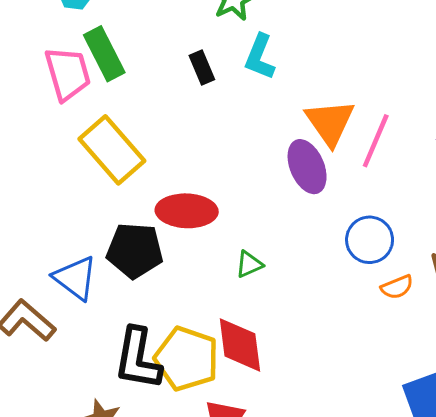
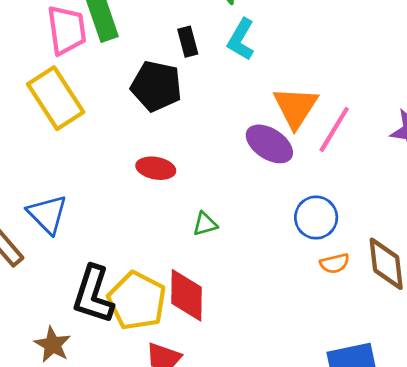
yellow rectangle: (112, 150) -> (56, 98), moved
purple ellipse: (307, 167) -> (269, 144), turned -42
red ellipse: (187, 211) -> (156, 168), size x0.7
black pentagon: (135, 250) -> (156, 86), moved

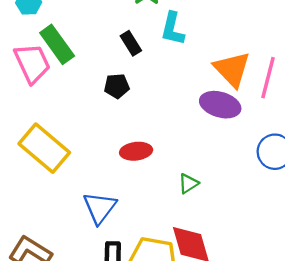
black pentagon: (156, 86) -> (117, 86), size x0.6
yellow rectangle: (56, 98) -> (44, 148), moved
blue triangle: (47, 214) -> (100, 208), moved, turned 39

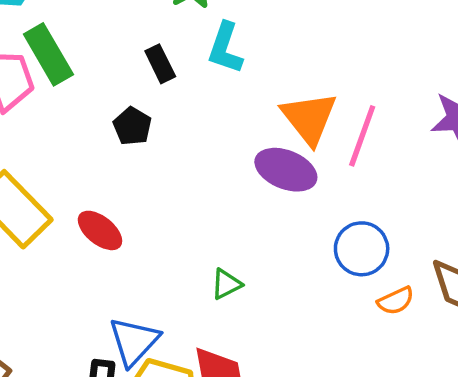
black pentagon: (117, 86) -> (132, 126), turned 30
red ellipse: (136, 151) -> (100, 230), moved, turned 40
blue triangle: (100, 208) -> (134, 341), moved

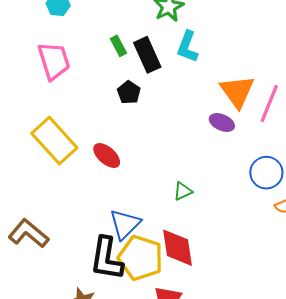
green rectangle: (48, 54) -> (118, 46), moved, size x0.6
black rectangle: (160, 64) -> (147, 55), size x1.5
purple ellipse: (286, 170) -> (222, 122), size x0.7

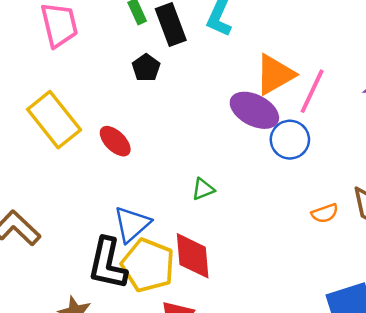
orange triangle: (237, 91) -> (275, 74), turned 33
purple ellipse: (222, 122) -> (254, 110), size x1.6
blue circle: (266, 173) -> (290, 140), moved

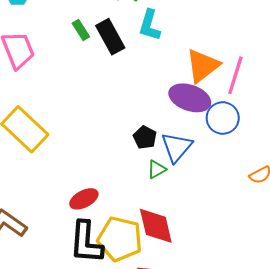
black pentagon: (146, 68) -> (145, 137), moved
red ellipse: (115, 141) -> (84, 199), moved, turned -64
blue triangle: (132, 224) -> (177, 147), moved

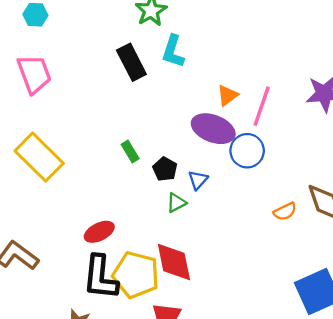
green rectangle: (81, 30) -> (130, 152), moved
orange triangle: (203, 66) -> (227, 95), size x0.6
blue triangle: (177, 147) -> (198, 180), size x0.6

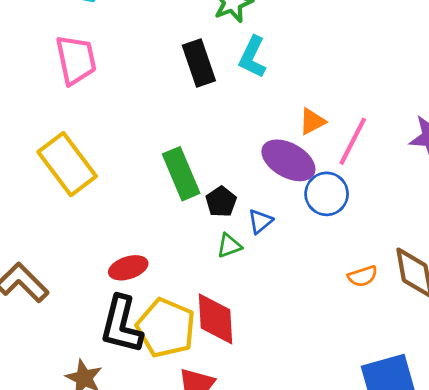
green rectangle: (130, 152) -> (181, 174), size x1.8

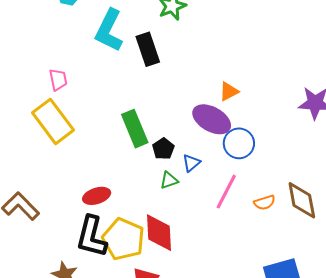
cyan L-shape: (252, 57) -> (109, 30), moved, size x1.4
pink trapezoid: (76, 60) -> (58, 80), moved, size x0.6
pink line: (353, 141) -> (226, 192), moved

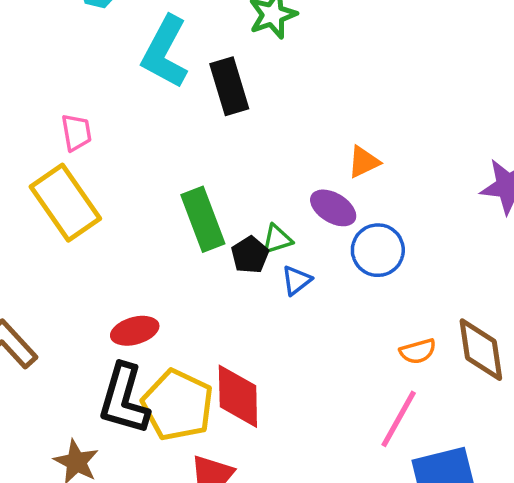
purple ellipse: (212, 119) -> (333, 208), size x0.7
green triangle: (169, 180) -> (277, 239), moved
pink line: (226, 192) -> (399, 419), moved

